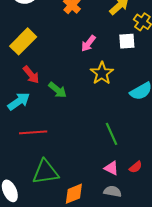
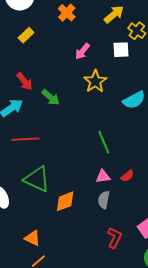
yellow rectangle: (23, 41) -> (26, 35), moved, size x0.6
pink triangle: (111, 168) -> (103, 176), turned -35
green triangle: (45, 172) -> (37, 179), turned 32
gray semicircle: (113, 191) -> (104, 200), turned -90

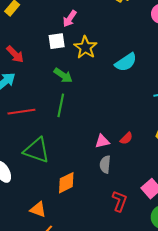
white square: (121, 50) -> (57, 41), moved
green arrow: (51, 97) -> (63, 75), moved
green line: (104, 142) -> (61, 105), moved, turned 40
orange diamond: (65, 201) -> (66, 183), moved

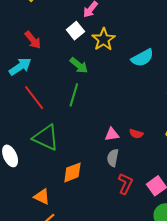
white square: (57, 41) -> (75, 31), turned -36
red line: (21, 112) -> (34, 98), turned 56
red semicircle: (126, 138) -> (136, 134), turned 56
red L-shape: (119, 201) -> (125, 184), moved

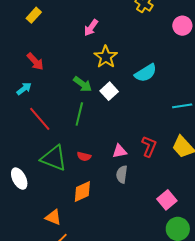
white square: (75, 31) -> (109, 91), moved
cyan arrow: (20, 67) -> (24, 89), size x0.7
red semicircle: (136, 134) -> (84, 156), moved
red L-shape: (125, 184) -> (149, 146), moved

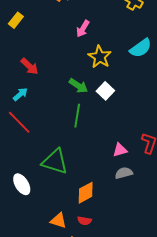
yellow rectangle: (34, 15) -> (16, 20), moved
cyan semicircle: (146, 73) -> (141, 48), moved
red line: (40, 119) -> (19, 122), moved
red semicircle: (84, 156) -> (84, 221), moved
gray semicircle: (122, 174) -> (124, 173), turned 72

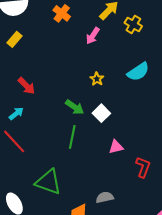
pink arrow: (83, 29) -> (93, 36), moved
yellow star: (100, 57) -> (97, 79), size x0.6
pink triangle: (120, 150) -> (116, 147), moved
gray semicircle: (124, 173) -> (105, 197), moved

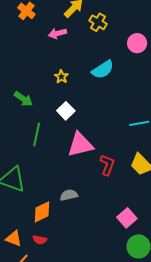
pink arrow: (93, 36) -> (57, 33), turned 42
green arrow: (75, 107) -> (23, 99), moved
pink triangle: (116, 147) -> (80, 145), size x1.8

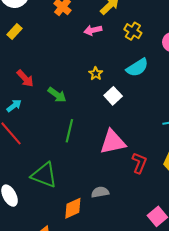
yellow cross: (98, 22) -> (133, 31), moved
white square: (66, 111) -> (113, 96), moved

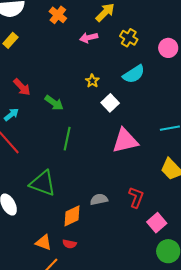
pink triangle: (113, 142) -> (125, 141), moved
red L-shape: (139, 163) -> (136, 197), moved

